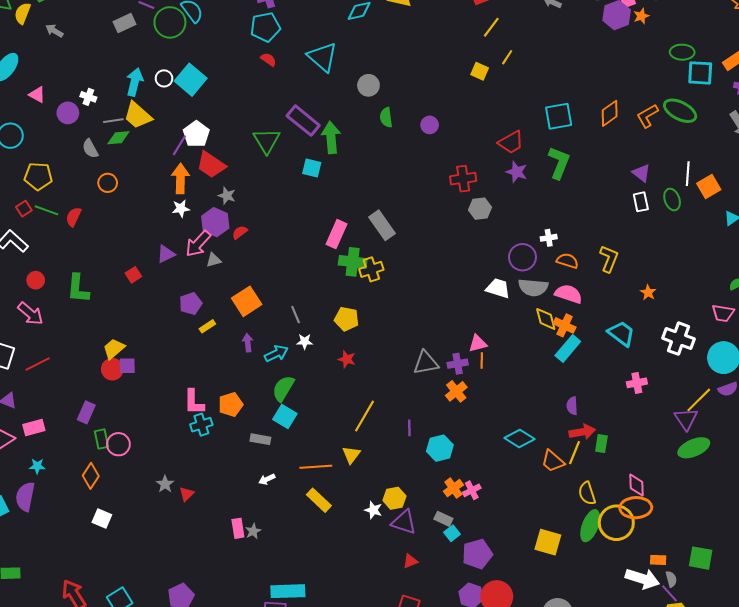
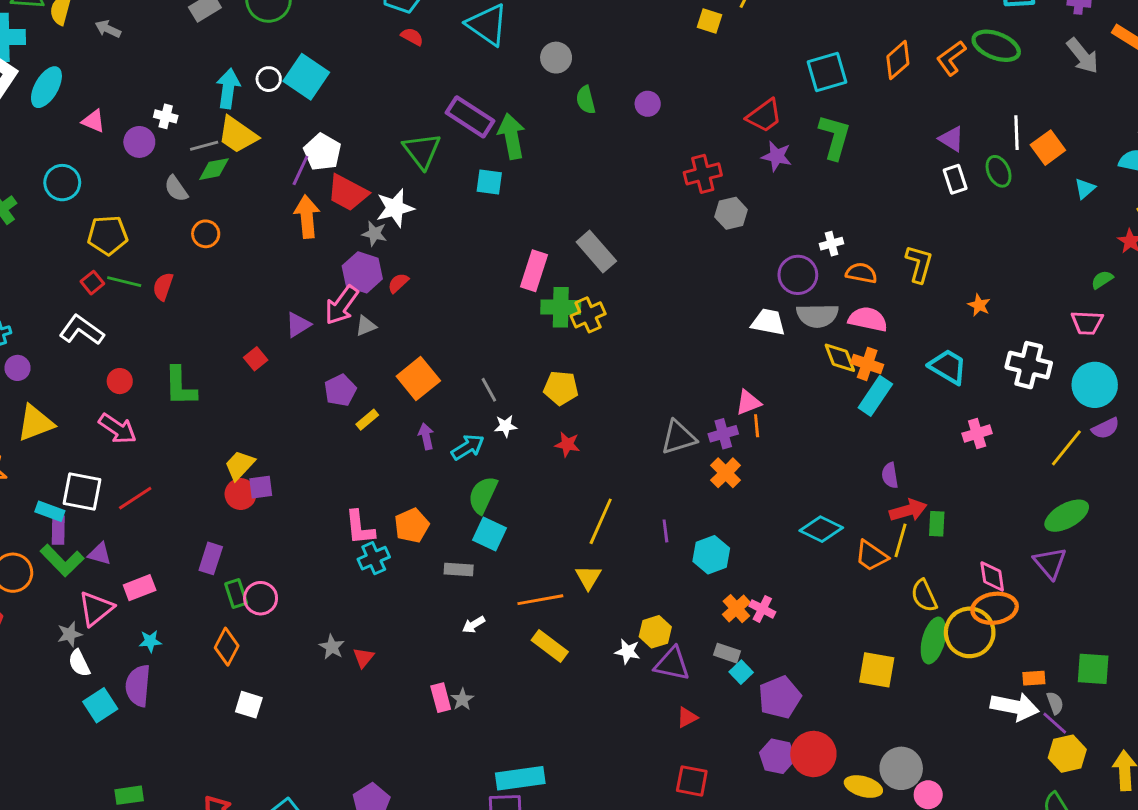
white star: (181, 208) -> (395, 208), moved, size x1.5
purple triangle: (686, 419) -> (1050, 563), moved
pink cross: (472, 490) -> (762, 609), turned -30

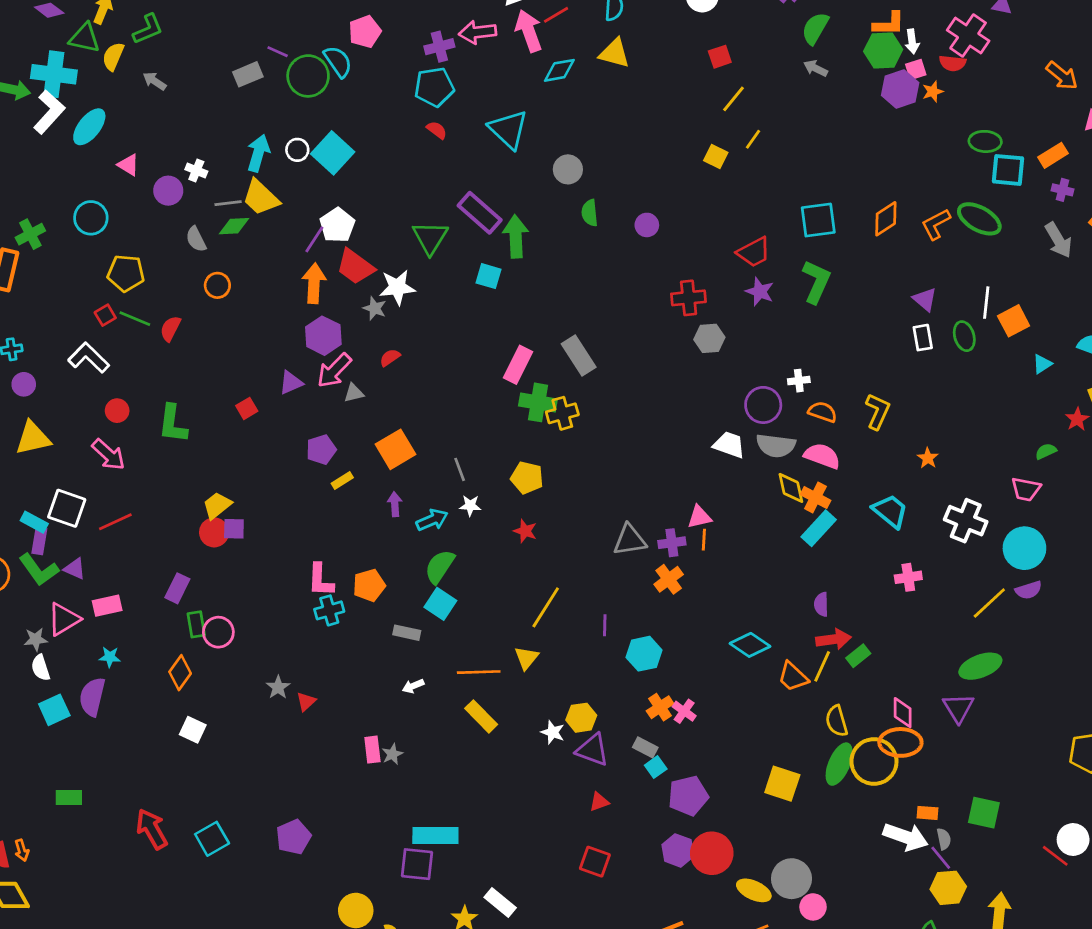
purple hexagon: (362, 272) -> (323, 336), moved
green rectangle: (937, 524) -> (858, 656), turned 40

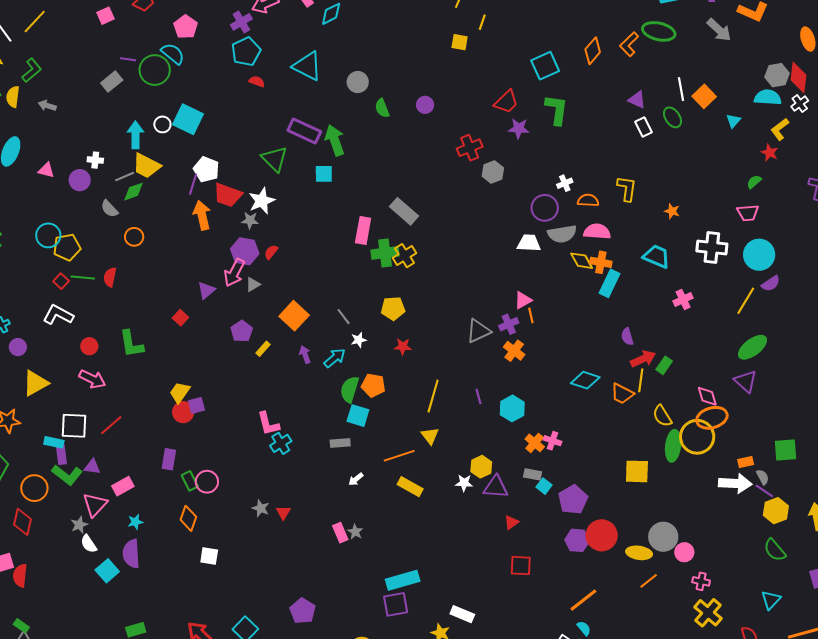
cyan circle: (91, 218) -> (48, 235), moved
purple hexagon: (323, 336) -> (245, 251), moved
orange pentagon: (369, 585) -> (373, 385), moved, turned -30

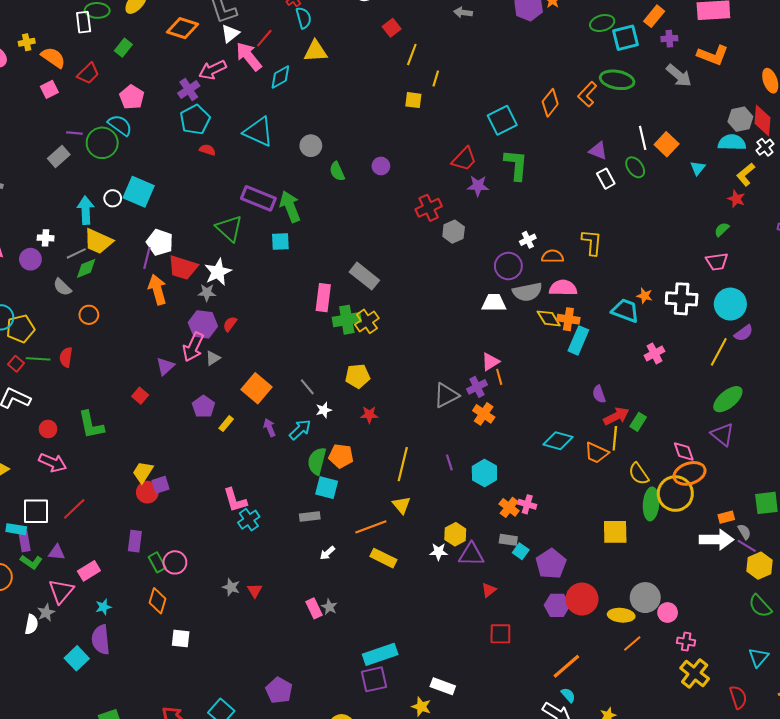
orange star: (672, 211) -> (645, 296), moved
green L-shape: (67, 475) -> (31, 562), size x0.7
white semicircle: (89, 544) -> (31, 624), moved, turned -132

